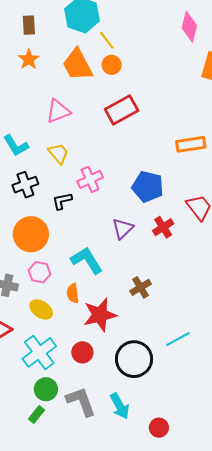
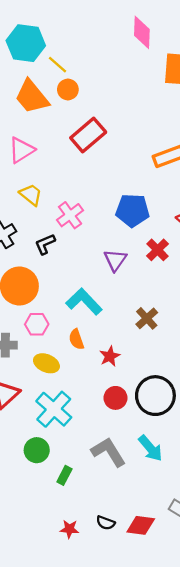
red star: (100, 315) -> (110, 356), size x0.6
red circle: (82, 352) -> (115, 398), moved
green circle: (46, 389) -> (37, 450), moved

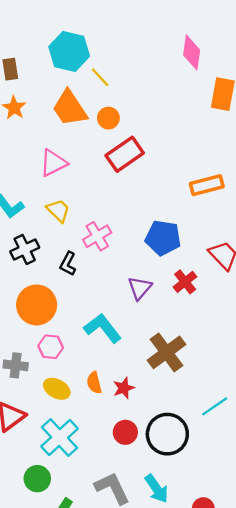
orange circle: (68, 89) -> (108, 118), moved
black L-shape: (45, 244) -> (68, 264), turned -45
brown cross: (147, 318) -> (166, 352), size x1.6
orange semicircle: (76, 339) -> (94, 383), moved

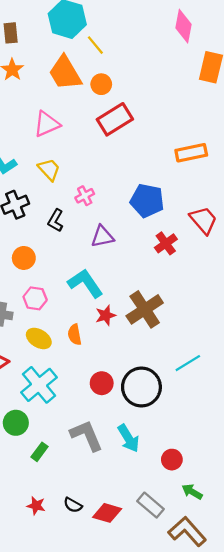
pink cross: (97, 236) -> (85, 196), size x0.7
purple triangle: (140, 288) -> (102, 236), moved, turned 35
orange circle: (37, 305) -> (24, 258), size x0.6
red star: (124, 388) -> (106, 315), moved

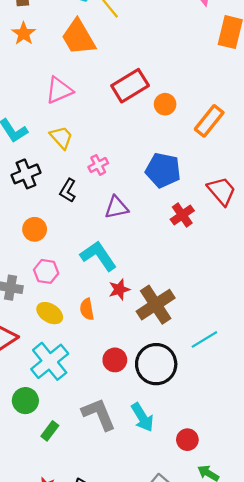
orange circle: (101, 84) -> (165, 104), moved
orange rectangle: (191, 153) -> (209, 121), turned -40
brown cross: (145, 309) -> (156, 305), moved

